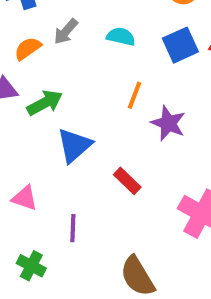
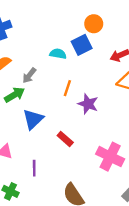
gray arrow: (66, 32) -> (29, 75), moved
blue square: (180, 45) -> (82, 45), moved

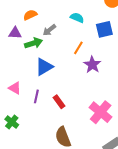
blue square: (82, 45) -> (104, 29), moved
red rectangle: (65, 139) -> (59, 102), moved
purple line: (34, 168) -> (36, 96), moved

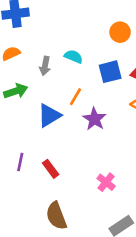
gray arrow: (49, 30) -> (45, 66), moved, turned -40
blue triangle: (44, 67) -> (49, 115), moved
pink cross: (101, 112) -> (106, 182), size x0.6

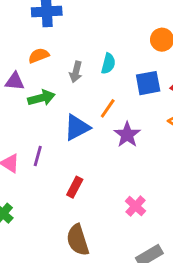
cyan semicircle: (73, 57) -> (108, 64), turned 78
purple line: (20, 162) -> (38, 156), moved
red rectangle: (51, 169) -> (75, 187), turned 60

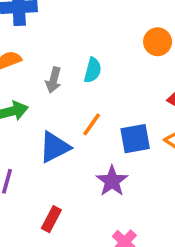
blue square: (148, 83) -> (135, 139), moved
purple star: (127, 135) -> (112, 181), moved

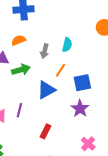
orange line: (92, 124) -> (61, 70), moved
blue square: (135, 139) -> (82, 83), moved

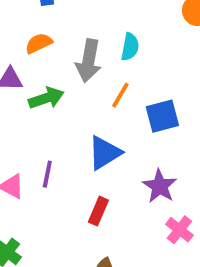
gray arrow: (45, 51) -> (89, 61), size x1.5
blue triangle: (46, 90) -> (105, 153), moved
purple star: (80, 109) -> (160, 186), moved

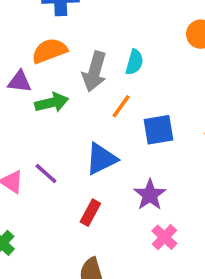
orange semicircle: (39, 43) -> (49, 51), size x1.4
purple line: (47, 174) -> (46, 174), turned -65

